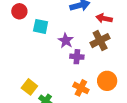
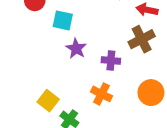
purple star: (66, 41) -> (76, 48), moved
orange cross: (81, 88) -> (102, 94), moved

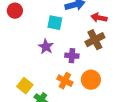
cyan square: (63, 20) -> (55, 23), moved
orange circle: (151, 93) -> (91, 80), moved

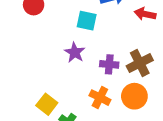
brown cross: (95, 40) -> (140, 63), moved

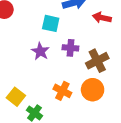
purple cross: (109, 64) -> (70, 48), moved

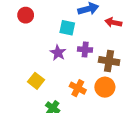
brown cross: (97, 61) -> (109, 61), turned 36
yellow square: (16, 97) -> (36, 81), moved

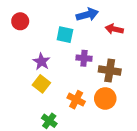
purple star: (58, 53) -> (41, 62), moved
yellow square: (36, 81) -> (41, 84), moved

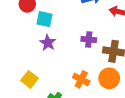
cyan square: (65, 35) -> (45, 19), moved
yellow square: (41, 84) -> (29, 79), moved

